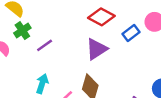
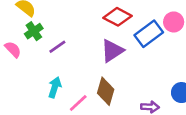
blue rectangle: (131, 33) -> (149, 34), size x1.5

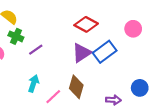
green cross: (34, 31) -> (16, 36), turned -32
blue rectangle: (149, 34) -> (105, 52), moved

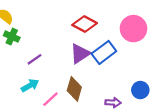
pink circle: (133, 29) -> (133, 29), size x1.5
purple line: (36, 50) -> (34, 59), moved
cyan arrow: (34, 84) -> (30, 85), turned 42

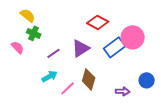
pink circle: (133, 29) -> (133, 37), moved
purple triangle: (80, 54) -> (81, 48), moved

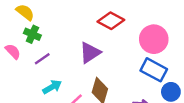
blue rectangle: (115, 47) -> (154, 70), moved, turned 65
purple line: (54, 53) -> (42, 59), moved

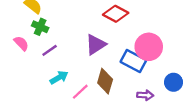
pink circle: (154, 39) -> (149, 47), moved
blue rectangle: (154, 70) -> (133, 61), moved

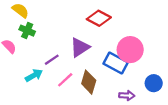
purple line: (50, 50) -> (52, 60), moved
cyan arrow: (59, 78) -> (34, 75), moved
pink line: (80, 92) -> (65, 80), moved

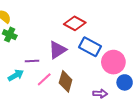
pink circle: (130, 50) -> (113, 62), moved
purple line: (52, 60) -> (32, 61), turned 32
blue rectangle: (116, 63) -> (90, 47), moved

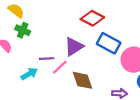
pink line: (44, 79) -> (60, 67), moved
brown diamond: (66, 81) -> (83, 80), turned -35

